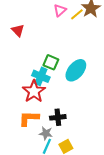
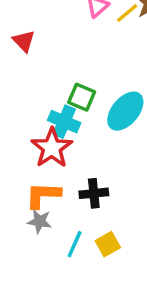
gray star: (46, 133) -> (40, 221), moved

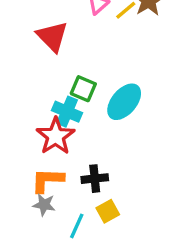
red triangle: (24, 41) -> (52, 36), moved, size x1.5
yellow square: (108, 244) -> (108, 211), moved

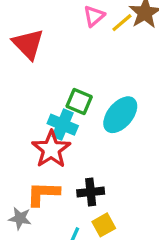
red triangle: (52, 36) -> (28, 44), moved
gray star: (44, 205) -> (20, 218), moved

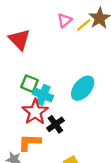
green square: (79, 102) -> (29, 84), moved
black cross: (91, 192) -> (55, 124), moved, turned -30

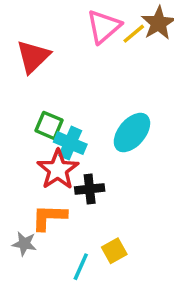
pink triangle: (65, 20) -> (104, 27), size x1.5
red triangle: (19, 40) -> (33, 57), turned 30
black cross: (55, 124) -> (90, 189), turned 30

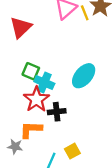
yellow line: (134, 34) -> (85, 13), turned -72

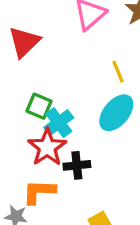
yellow line: (85, 13) -> (118, 72), moved
cyan cross: (44, 82) -> (59, 123), turned 30

